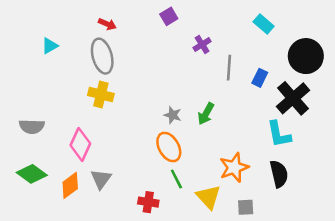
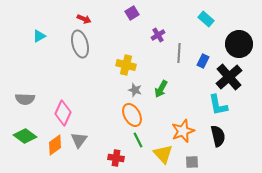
yellow cross: (101, 94) -> (126, 65), moved

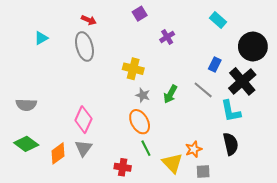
gray line: (179, 53) -> (203, 90), moved, turned -54
pink diamond: (63, 113) -> (83, 120), moved
orange star: (183, 131) -> (194, 149), moved, size x0.7

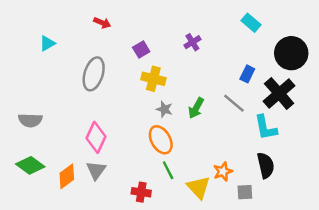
purple square: (140, 14) -> (141, 50), moved
gray ellipse: (84, 46) -> (94, 74), moved, turned 32
gray square: (203, 171) -> (245, 192), moved

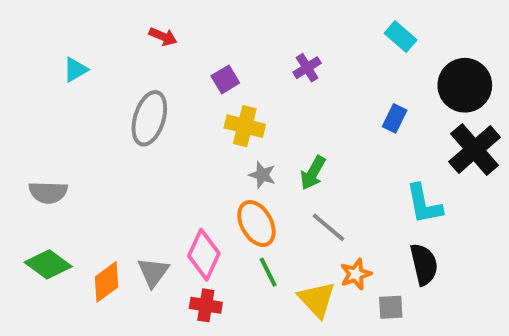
black cross: (279, 93) -> (475, 150), moved
gray line: (234, 103) -> (328, 227), moved
pink diamond: (96, 137) -> (204, 255), moved
red cross: (141, 192) -> (206, 305), moved

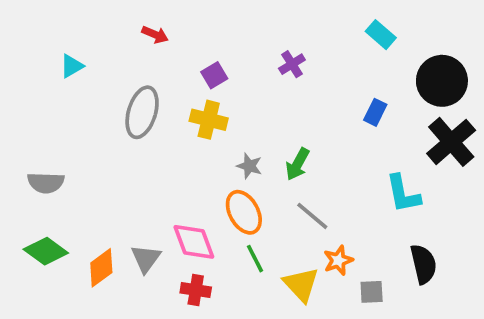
yellow cross: (245, 126) -> (209, 120), moved
pink diamond: (204, 255) -> (194, 242), turned -45
black semicircle: (424, 264) -> (423, 264), moved

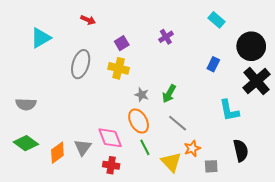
cyan triangle: (72, 66) -> (41, 38), size x1.5

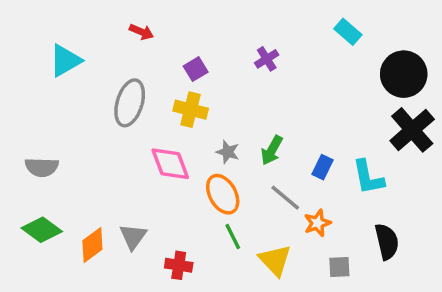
blue rectangle: (213, 64) -> (323, 167), moved
pink diamond: (110, 138) -> (170, 164), moved
orange star: (192, 148) -> (317, 223), moved

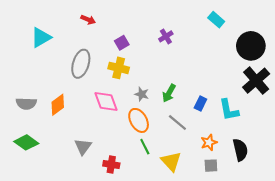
orange star: (317, 223) -> (209, 142), moved
orange diamond: (92, 245) -> (58, 105), moved

